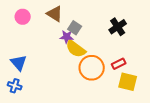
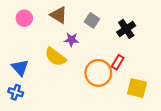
gray square: (75, 28) -> (92, 20), moved
yellow semicircle: (76, 49) -> (55, 57), moved
red rectangle: (119, 64) -> (118, 62), moved, turned -32

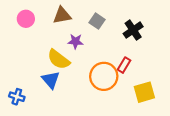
brown triangle: (59, 15) -> (62, 15), turned -42
blue triangle: (20, 68) -> (51, 80), moved
yellow square: (137, 88) -> (144, 92), turned -30

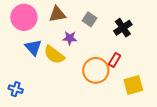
pink circle: (26, 19) -> (24, 17), size x1.6
blue triangle: (51, 80) -> (33, 48), moved

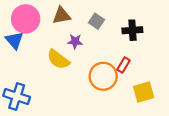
black cross: (123, 28) -> (132, 30), turned 30
blue triangle: (33, 48) -> (14, 40), moved
blue cross: (16, 89) -> (17, 96), size x1.6

